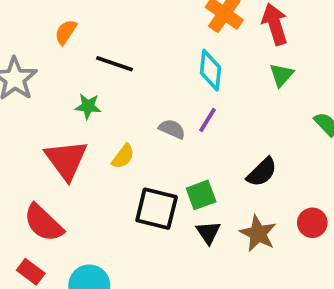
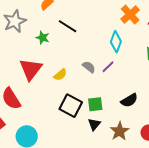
green star: (88, 106) -> (43, 38), moved

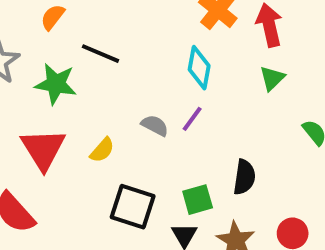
green star: (43, 38) -> (56, 84), size x1.5
black semicircle: (129, 100) -> (244, 177), turned -42
green square: (95, 104) -> (198, 200), moved

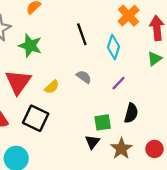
black line: (100, 54) -> (82, 34), moved, turned 40
purple line: (192, 119) -> (119, 83), moved
black square: (133, 207) -> (36, 118), moved

